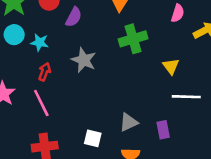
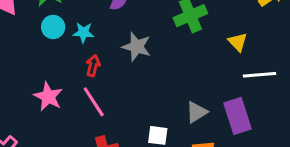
purple rectangle: (163, 130) -> (237, 116), size x1.6

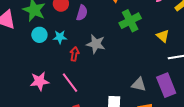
red arrow: (93, 66) -> (74, 54), moved
pink star: (48, 97) -> (40, 81), turned -30
gray triangle: (197, 112) -> (139, 85), turned 49

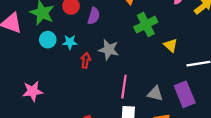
yellow triangle: (163, 36) -> (171, 45), moved
pink star: (40, 81) -> (33, 91), moved
pink line: (70, 83) -> (124, 87), moved, turned 45

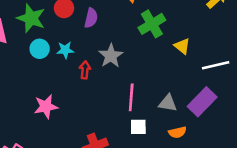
gray star: (109, 50) -> (111, 56), turned 30
pink star: (33, 91) -> (46, 107), moved
purple rectangle: (185, 94) -> (202, 102), turned 70

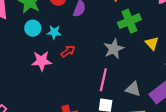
gray star: (111, 56) -> (114, 49), moved
red arrow: (85, 70) -> (68, 51), turned 40
pink star: (46, 107) -> (42, 61), moved

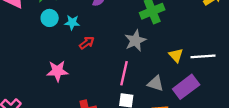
yellow triangle: (152, 43) -> (176, 55), moved
pink star: (42, 61) -> (57, 71), moved

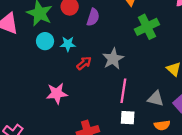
gray star: (135, 41) -> (113, 59), moved

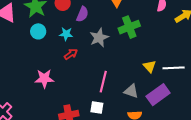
cyan star: (68, 44) -> (66, 34), moved
gray star: (113, 59) -> (99, 38), moved
white square: (128, 118) -> (97, 108), moved

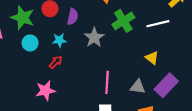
red arrow: (71, 54) -> (56, 62), moved
white line: (174, 68) -> (158, 24), moved

